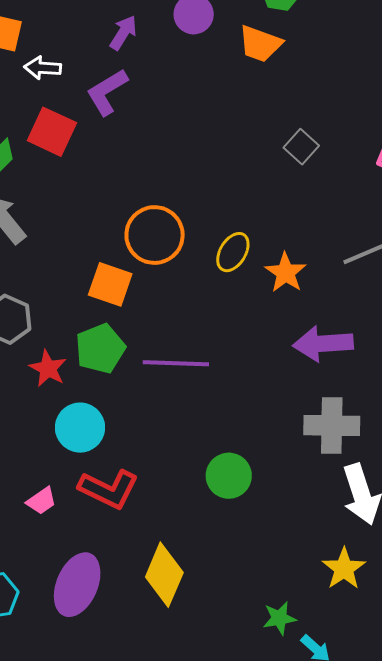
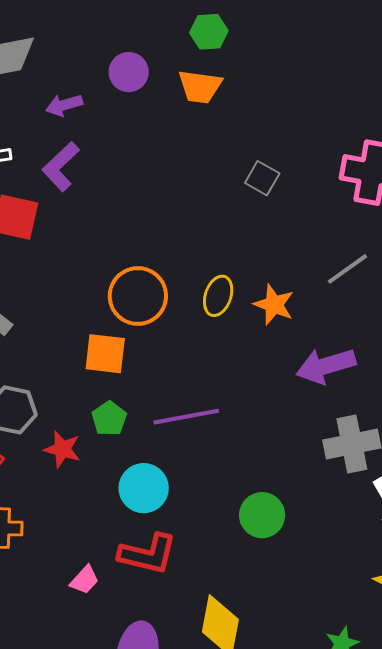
purple arrow: (123, 33) -> (64, 105), turned -126
green pentagon: (100, 349) -> (109, 419), size x0.7
cyan circle: (80, 428) -> (144, 488), moved

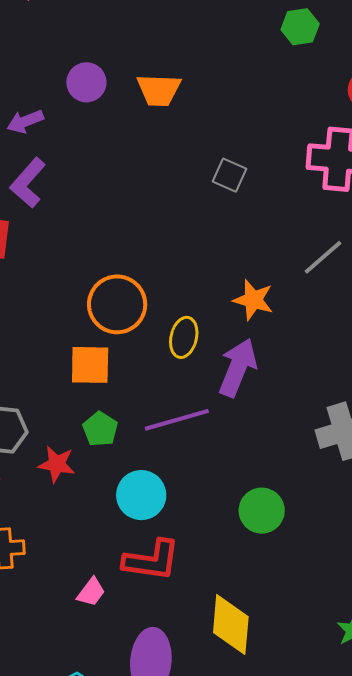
green hexagon: (209, 32) -> (300, 27), moved
yellow ellipse: (218, 296) -> (184, 337), moved
purple arrow: (326, 366) -> (238, 368), moved, turned 134

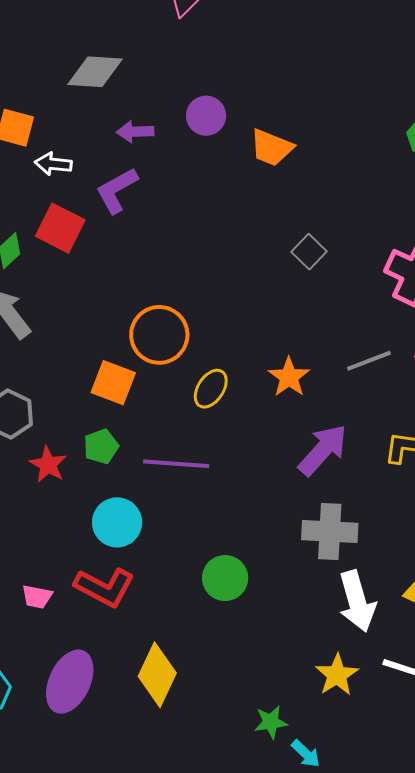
purple arrow: (238, 368) -> (323, 450), moved
pink trapezoid: (91, 592) -> (37, 597), turned 44

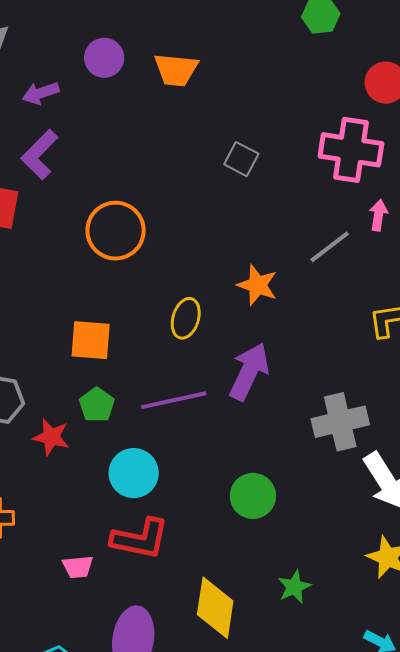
orange circle: (159, 335) -> (116, 231), moved
purple arrow: (323, 450) -> (249, 372), moved
green star: (271, 722) -> (294, 587), moved

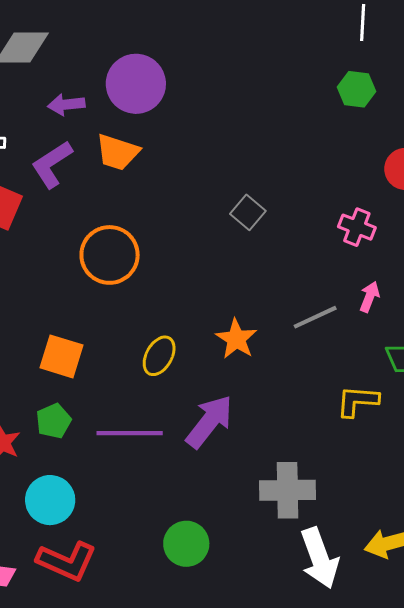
purple circle: (104, 58) -> (136, 84), size x1.5
orange trapezoid: (176, 70) -> (117, 152), moved
pink cross: (351, 150) -> (357, 227), size x0.6
cyan circle: (134, 473) -> (50, 500), moved

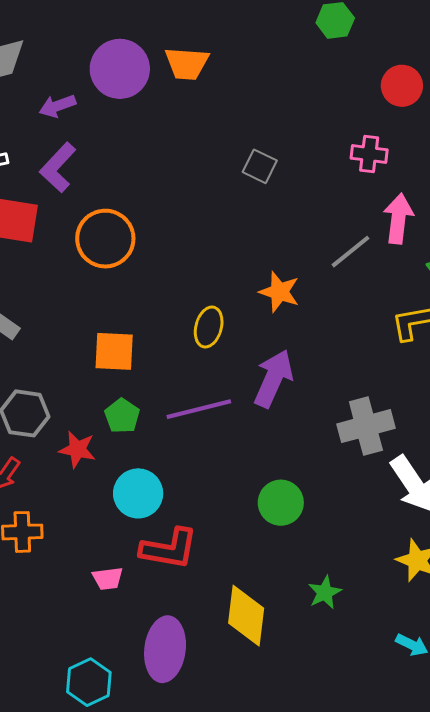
orange trapezoid: (117, 152) -> (187, 63), moved
orange circle: (110, 255) -> (105, 239), moved
pink arrow: (370, 297) -> (398, 219), size x1.6

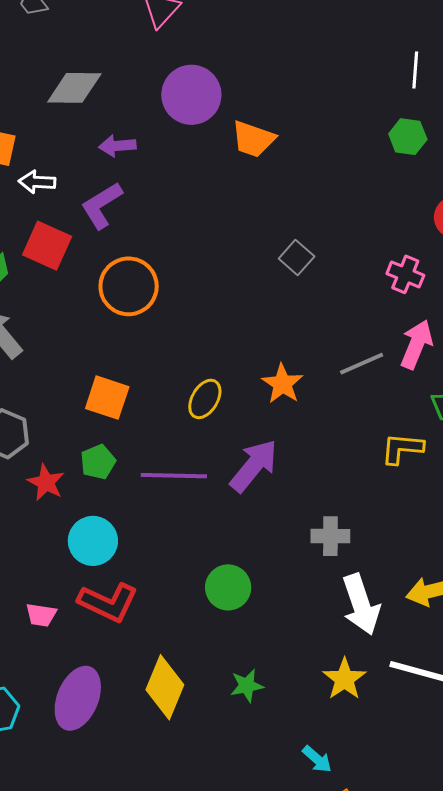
purple circle: (120, 69) -> (191, 95), moved
gray cross: (366, 426) -> (330, 536), size x0.7

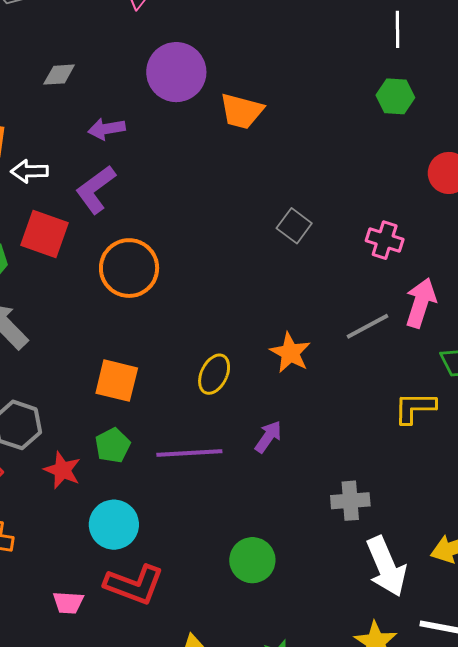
gray diamond: (74, 88) -> (59, 75), size x0.6
pink cross: (405, 274) -> (385, 240), moved
purple arrow: (254, 466) -> (268, 437), size x0.6

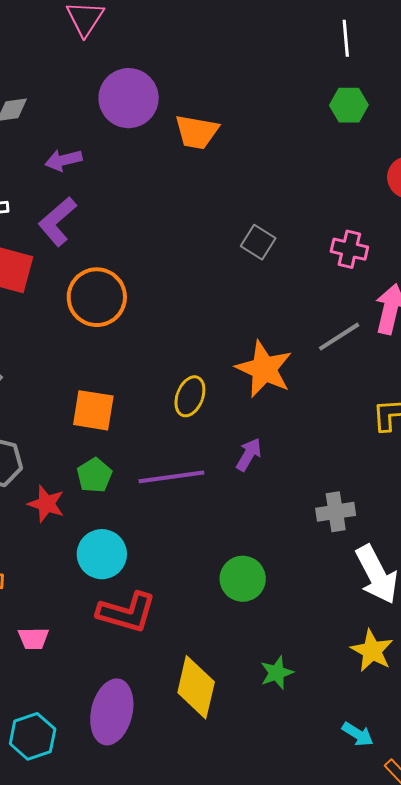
orange star: (290, 353) -> (264, 369), size x1.4
pink trapezoid: (68, 603) -> (33, 638), moved

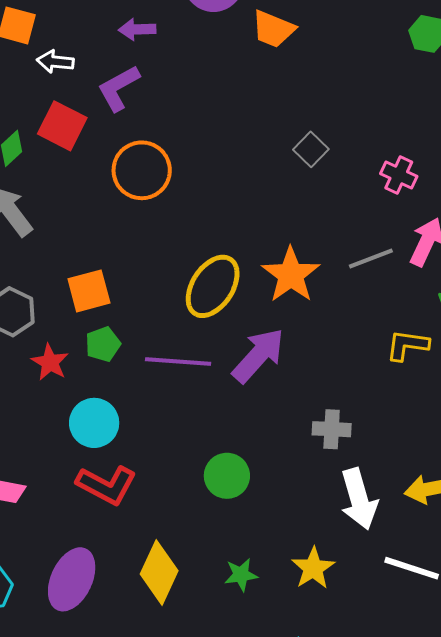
yellow ellipse: (190, 396) -> (213, 286), size x1.6
orange square: (93, 410) -> (89, 291), moved, turned -36
purple arrow: (249, 454) -> (258, 355), size x1.8
yellow star: (372, 651) -> (313, 568), moved

